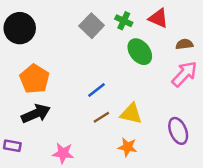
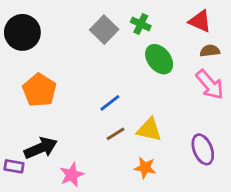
red triangle: (158, 18) -> (200, 21), moved
pink arrow: (184, 74) -> (210, 85), turned 96
black arrow: (36, 114) -> (41, 148), moved
pink star: (63, 153) -> (72, 175), turned -30

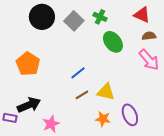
black circle: (22, 32) -> (42, 17), moved
purple ellipse: (203, 149) -> (130, 115), moved

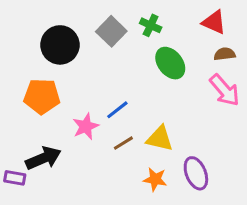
black circle: (42, 17) -> (60, 45), moved
orange pentagon: (28, 64) -> (42, 96), turned -30
pink star: (51, 124) -> (86, 126), moved

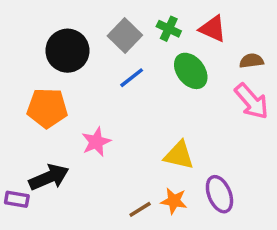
red triangle: (214, 22) -> (213, 29), moved
blue line: (117, 110) -> (132, 78), moved
brown line: (123, 143) -> (140, 209), moved

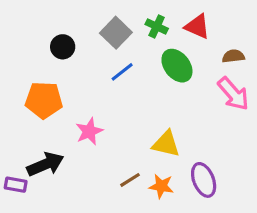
black circle: (67, 51) -> (63, 47), size x0.6
brown line: (140, 209) -> (130, 180), moved

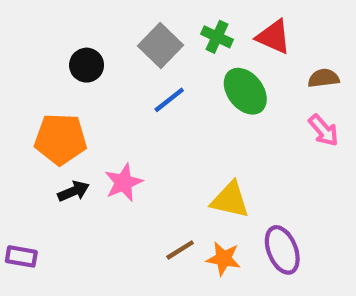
pink arrow: (233, 94) -> (324, 130), size x0.7
black arrow: (45, 164) -> (74, 191), moved, size x0.6

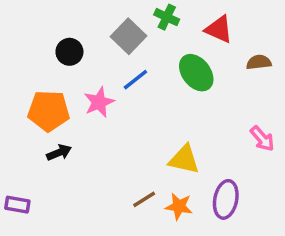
green cross: (217, 37) -> (167, 17), moved
pink arrow: (324, 130) -> (262, 139), moved
pink star: (124, 183) -> (99, 102), moved
purple ellipse: (282, 250) -> (226, 199), turned 33

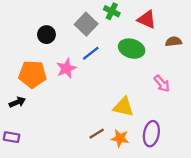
green ellipse: (196, 73) -> (132, 49), turned -35
pink arrow: (262, 139) -> (162, 84), moved
black arrow: (59, 153) -> (17, 102), moved

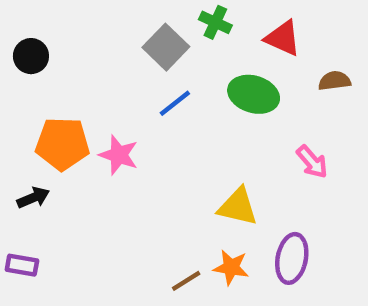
black circle: (46, 35) -> (31, 56), moved
pink star: (66, 68) -> (119, 155), moved, turned -30
brown line: (97, 134) -> (186, 281), moved

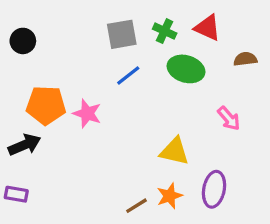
green cross: (215, 22) -> (165, 31), moved
gray square: (166, 47) -> (122, 34), turned 36
black arrow: (33, 198) -> (24, 145), size x1.4
orange star: (231, 267) -> (170, 196), turned -30

